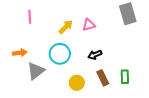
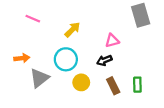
pink line: (30, 17) -> (33, 19), turned -64
pink triangle: (89, 25) -> (112, 41), moved
yellow circle: (77, 83) -> (81, 82), moved

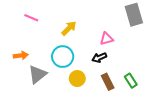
green rectangle: (137, 85) -> (131, 81), turned -32

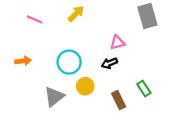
yellow arrow: (69, 28) -> (76, 14), moved
gray triangle: (37, 74) -> (54, 97), moved
brown rectangle: (108, 82) -> (119, 100), moved

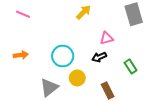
yellow arrow: (76, 14) -> (84, 12), moved
pink line: (35, 19) -> (23, 14), moved
green rectangle: (144, 89) -> (131, 66), moved

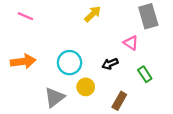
pink triangle: (107, 38) -> (131, 43), moved, turned 48
orange arrow: (21, 55) -> (23, 61), size x1.5
brown rectangle: (108, 90) -> (119, 101), turned 56

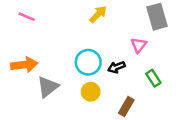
pink triangle: (131, 43) -> (139, 45), turned 35
cyan circle: (69, 63) -> (88, 62), moved
gray triangle: (54, 97) -> (48, 87), moved

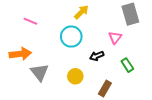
pink line: (27, 17) -> (30, 21), moved
cyan circle: (88, 62) -> (71, 37), moved
gray triangle: (48, 87) -> (40, 72), turned -30

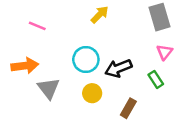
cyan circle: (71, 37) -> (86, 60), moved
pink triangle: (115, 38) -> (164, 52), moved
black arrow: (97, 56) -> (118, 68), size x1.5

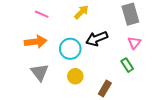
pink line: (37, 26) -> (42, 14), moved
orange arrow: (25, 66) -> (36, 42), moved
black arrow: (118, 68) -> (97, 39), moved

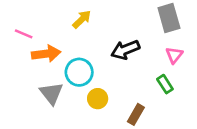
yellow arrow: (81, 12) -> (82, 19), moved
pink line: (42, 14) -> (24, 34), moved
cyan circle: (70, 49) -> (79, 72), moved

